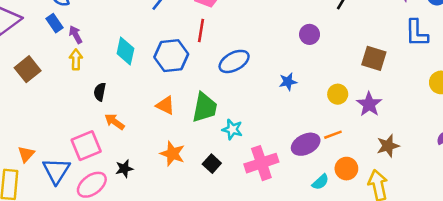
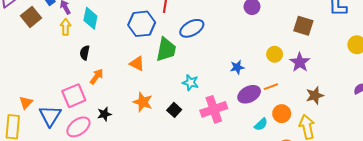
cyan diamond: (125, 51) -> (90, 18), moved
brown square: (28, 69) -> (31, 17), moved
blue star: (288, 82) -> (237, 67), moved
green trapezoid: (205, 108) -> (166, 50), moved
orange arrow: (115, 122) -> (97, 77), turned 91

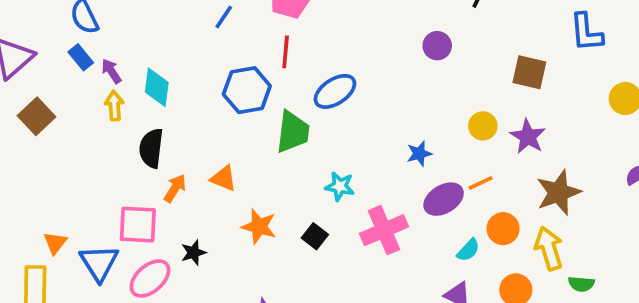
brown square: (31, 17) -> (36, 116), moved
black semicircle: (85, 53) -> (151, 148), size x1.5
orange triangle: (137, 63) -> (224, 178), moved
brown star: (315, 95) -> (558, 193), size x1.4
pink square: (74, 96) -> (138, 225), turned 30

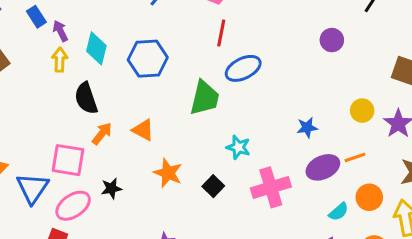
red line: (286, 52) -> (221, 33), moved
blue hexagon: (247, 90) -> (148, 59), moved
black semicircle: (151, 148) -> (86, 98), turned -32

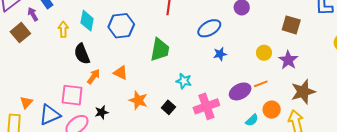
purple arrow: (60, 31) -> (33, 14), moved
blue ellipse: (243, 68) -> (209, 28), moved
blue star: (307, 128) -> (220, 54), moved
blue triangle: (32, 188) -> (50, 115), turned 35

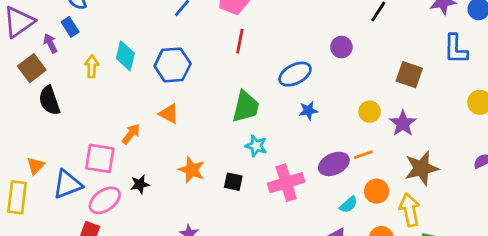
green trapezoid: (160, 50) -> (246, 107), moved
black semicircle: (82, 54) -> (49, 100), moved
orange triangle: (121, 73) -> (169, 114), moved
black square: (168, 107) -> (233, 182), turned -32

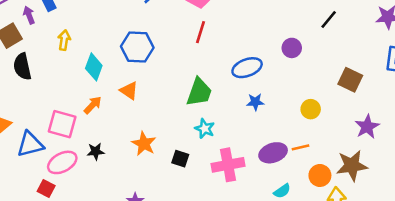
cyan diamond: (125, 56) -> (94, 67), moved
purple star: (403, 123) -> (367, 127), moved
orange circle: (377, 191) -> (320, 175), moved

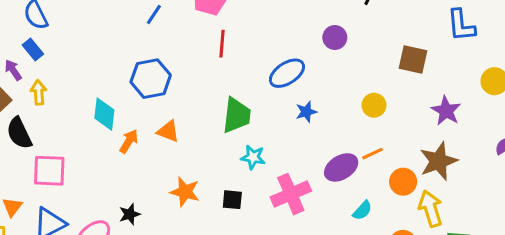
yellow arrow: (64, 40) -> (39, 92), moved
orange triangle: (129, 91) -> (168, 131), moved
orange arrow: (93, 105) -> (129, 141), moved
pink square: (62, 124) -> (49, 171), moved

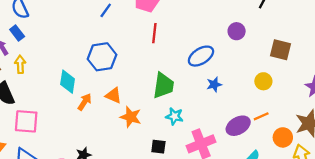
brown square: (413, 59) -> (281, 50), moved
orange star: (185, 192) -> (131, 117), moved

